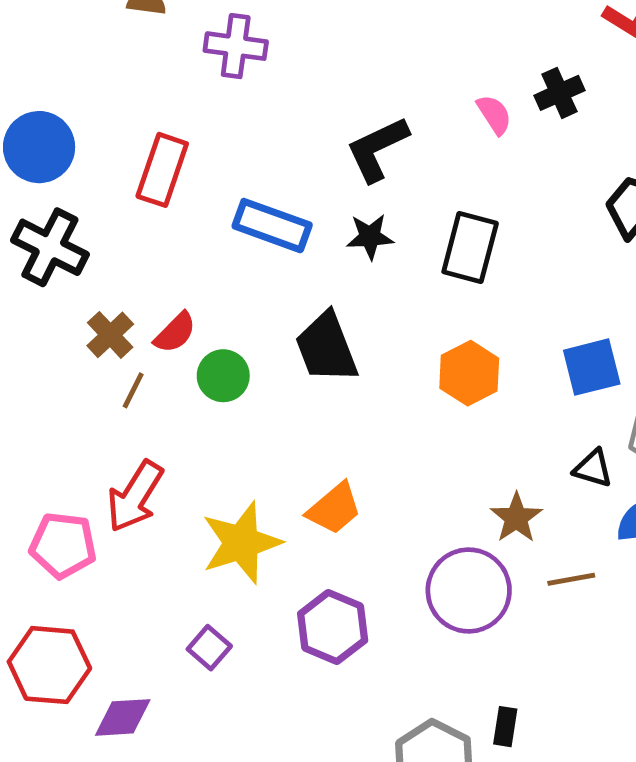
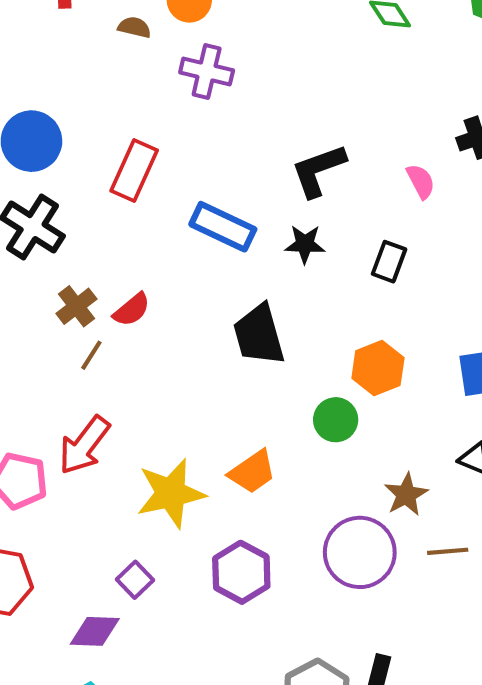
pink semicircle: (494, 115) -> (421, 181), moved
black rectangle: (470, 248) -> (389, 262), size x0.7
green circle: (223, 376) -> (336, 420), moved
purple diamond: (123, 717) -> (95, 631), moved

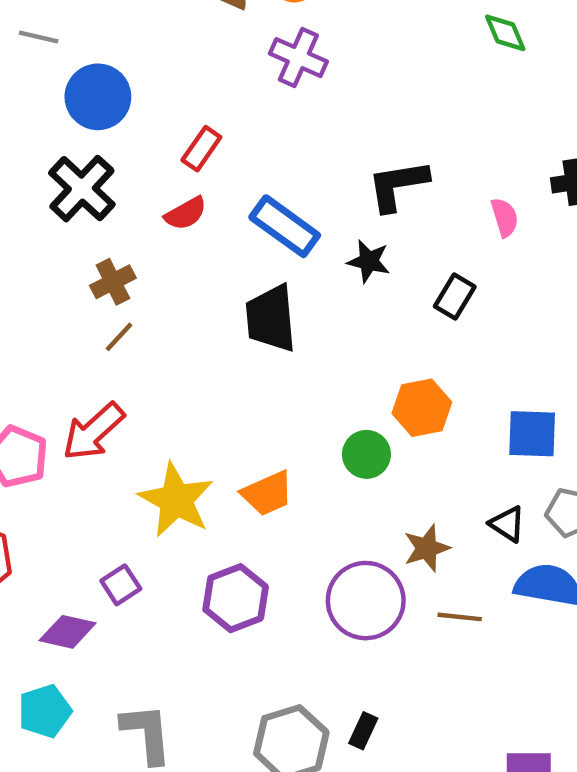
red rectangle: (134, 171) -> (201, 149), size x0.7
red semicircle: (132, 310) -> (186, 213), moved
black trapezoid: (259, 335) -> (271, 318), moved
yellow star: (171, 493) -> (176, 500), turned 30

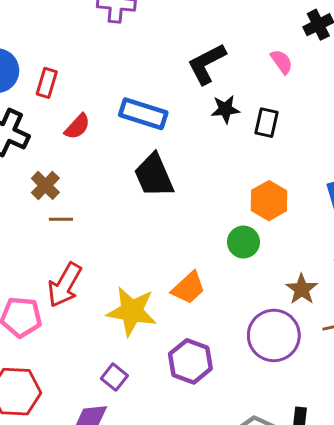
red rectangle: (201, 149) -> (47, 83), moved
black star: (369, 261) -> (225, 109), moved
brown line: (119, 337) -> (61, 219), turned 65

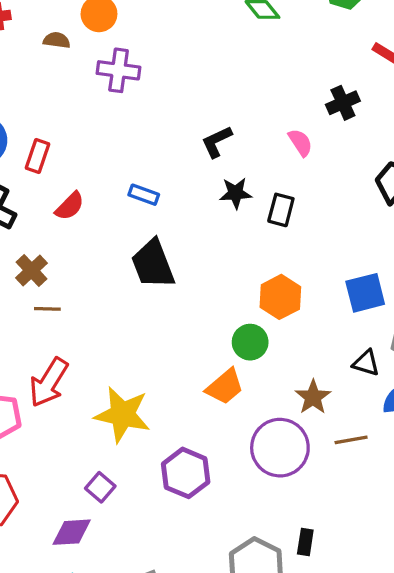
black L-shape: (207, 64) -> (217, 142), size x0.7
blue rectangle: (143, 114) -> (144, 195), size x0.6
orange trapezoid: (188, 288) -> (225, 387), moved

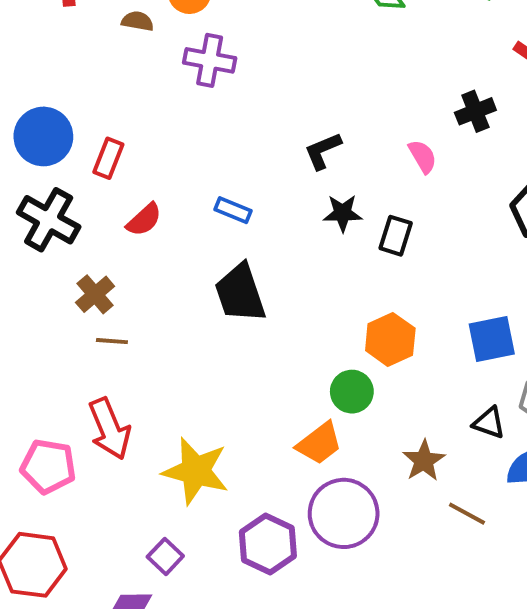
red arrow: (49, 382) -> (109, 429), turned -57
brown line: (351, 440) -> (467, 514), turned 36
purple circle: (280, 448) -> (344, 513), moved

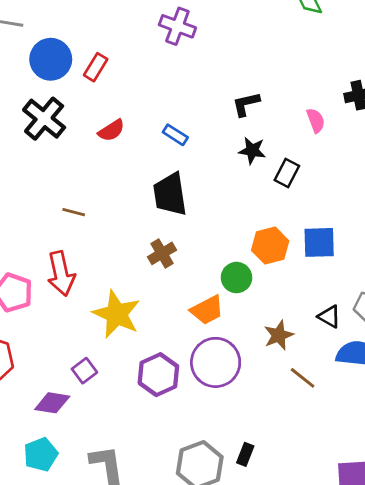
red rectangle: (108, 158) -> (96, 67), moved
brown cross: (95, 294) -> (162, 253), moved
blue square: (492, 339) -> (319, 242), moved

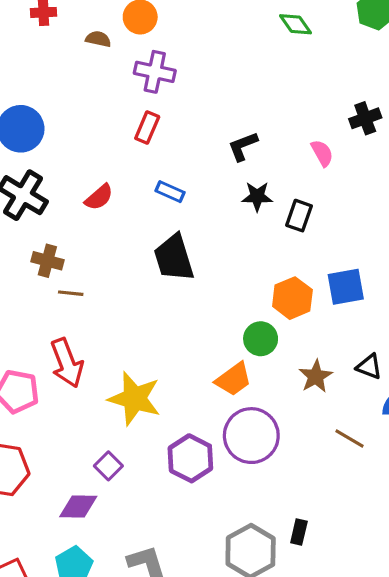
red rectangle: (96, 67) -> (147, 128), moved
brown cross: (162, 253) -> (47, 261), moved, turned -36
brown star: (279, 335) -> (316, 376), moved

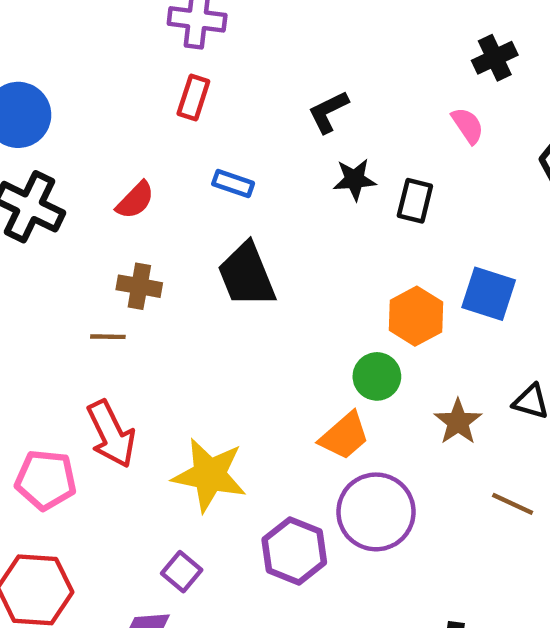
pink semicircle: (322, 153) -> (468, 125), moved
brown cross: (47, 261) -> (139, 286), moved
blue square: (346, 287) -> (489, 294), turned 33

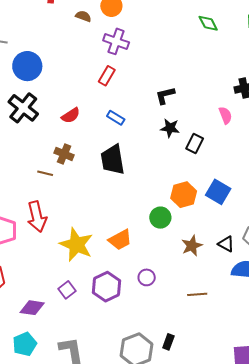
orange trapezoid: (344, 436) -> (120, 240), moved
brown line: (513, 504) -> (197, 294), moved, turned -42
purple circle: (376, 512) -> (147, 277), size x0.5
purple square: (182, 572) -> (67, 290), moved

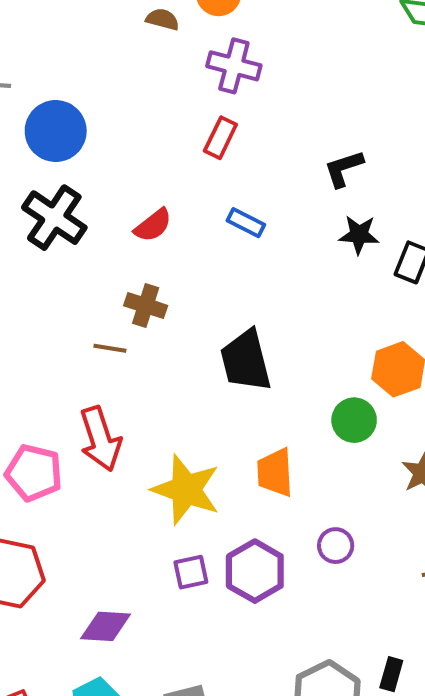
black trapezoid: (113, 160) -> (246, 361), moved
orange trapezoid: (120, 240) -> (275, 472), turned 120
purple square: (67, 290) -> (191, 572), moved, turned 30

